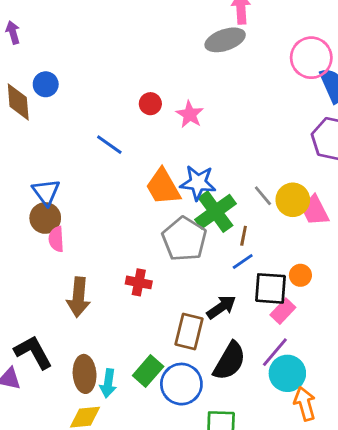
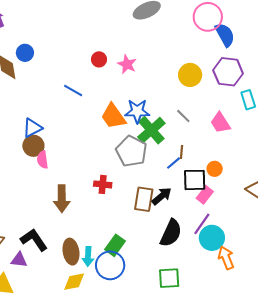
blue triangle: (46, 192) -> (32, 128), turned 45
yellow circle: (293, 200) -> (190, 75), moved
brown line: (244, 236) -> (181, 152), moved
brown rectangle: (189, 331) -> (144, 199), moved
blue circle: (181, 384) -> (110, 265), moved

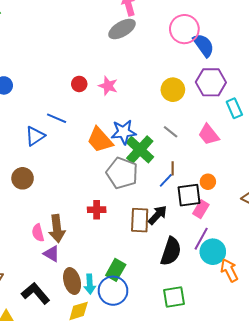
blue triangle: (32, 128) -> (35, 136), moved
pink semicircle: (43, 160) -> (38, 233), moved
black L-shape: (34, 240) -> (36, 293), moved
purple triangle: (19, 260) -> (52, 254), moved, turned 30

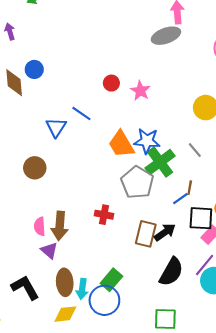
blue triangle: (35, 136) -> (56, 127), turned -35

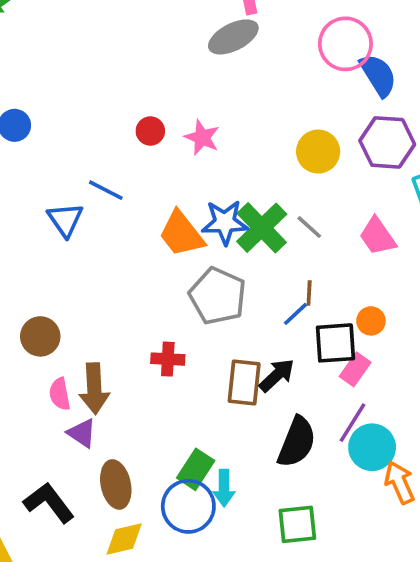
green cross: (160, 162) -> (262, 228), moved
brown circle: (35, 168) -> (40, 336), moved
cyan arrow: (82, 289) -> (224, 488), moved

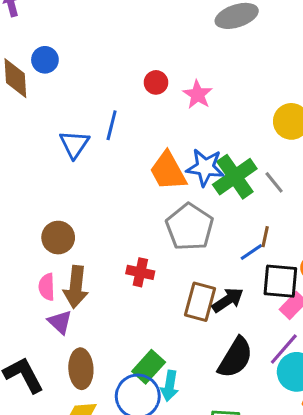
blue line: (106, 190) -> (112, 125), turned 68
brown circle: (40, 336) -> (58, 238), moved

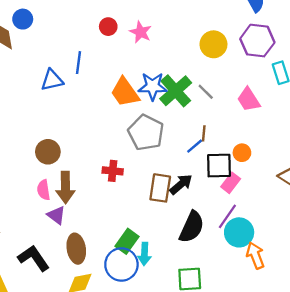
blue triangle: (74, 144) -> (52, 80), turned 50

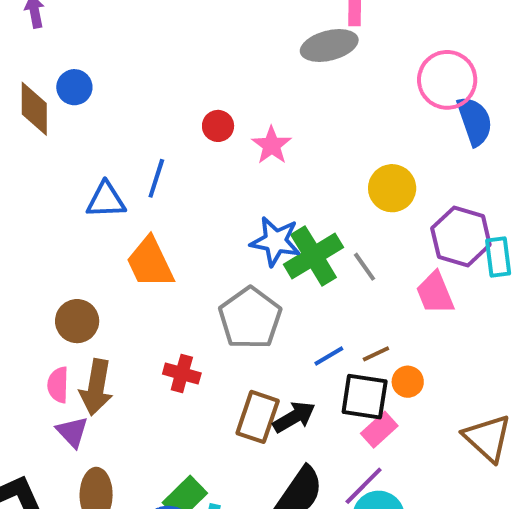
purple hexagon: (257, 41) -> (461, 237), moved
orange trapezoid: (125, 92) -> (150, 263), moved
brown line: (204, 133) -> (376, 354), moved, turned 49

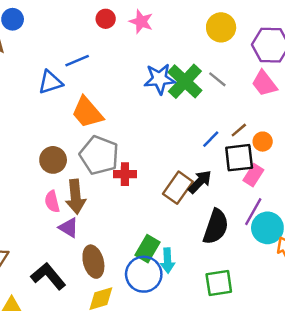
blue line: (156, 178) -> (77, 61), turned 65
gray pentagon: (250, 318) -> (99, 155), moved
brown rectangle: (258, 417) -> (178, 188), turned 32

